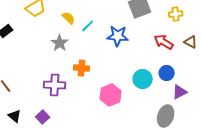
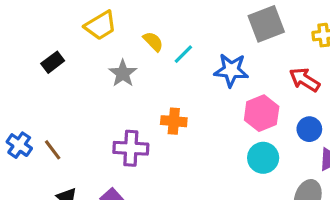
gray star: (60, 43) -> (123, 73), moved
cyan circle: (143, 79) -> (263, 158), moved
pink hexagon: (111, 95) -> (262, 113), moved

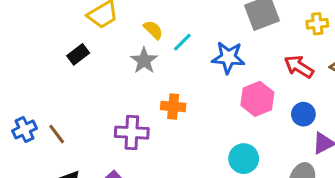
black rectangle: (53, 62) -> (78, 54), moved
gray star: (123, 73) -> (144, 61), moved
blue cross: (19, 145) -> (25, 129), turned 30
cyan circle: (263, 158) -> (244, 159), moved

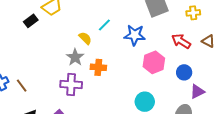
yellow semicircle: (153, 30) -> (85, 38), moved
black rectangle: (78, 54) -> (31, 21), moved
gray star: (144, 61) -> (75, 57), moved

